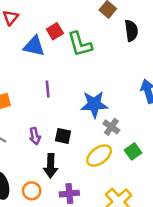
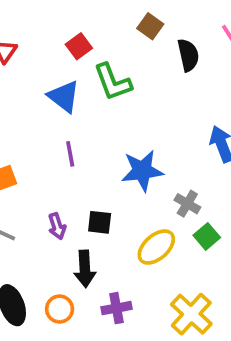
red square: (55, 31) -> (79, 46), moved
blue triangle: (34, 46) -> (64, 96), moved, turned 30
gray cross: (111, 127) -> (187, 204), moved

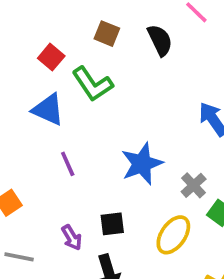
brown square: (150, 26) -> (107, 34), moved
gray cross: (187, 204) -> (194, 185), turned 30

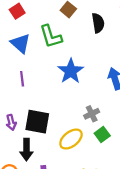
red square: (51, 57) -> (17, 11), moved
blue star: (142, 164) -> (71, 71), moved, turned -30
black square: (112, 224) -> (37, 122), size x1.6

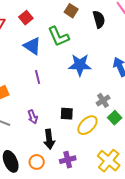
blue star: (71, 71) -> (80, 65), turned -30
black square: (37, 122) -> (67, 114), moved, size x0.6

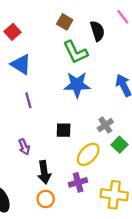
green L-shape: (58, 36) -> (76, 52), moved
black square: (67, 114) -> (64, 130), moved
purple cross: (68, 160) -> (78, 182), moved
yellow cross: (109, 161) -> (114, 195), turned -30
orange circle: (37, 162) -> (46, 199), moved

